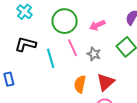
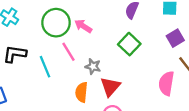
pink arrow: (97, 25) -> (83, 26), moved, turned 63
gray star: (94, 54) -> (93, 66), moved

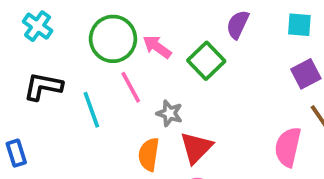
green square: (129, 44) -> (206, 61), moved

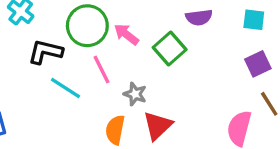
purple semicircle: (238, 24) -> (199, 17), turned -125
black L-shape: (43, 86) -> (45, 52), moved
cyan line: (91, 110) -> (66, 88), turned -40

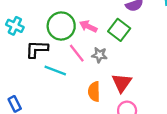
gray star: (135, 94) -> (99, 55), moved

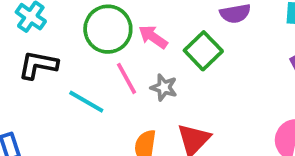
black L-shape: (37, 49) -> (38, 65), moved

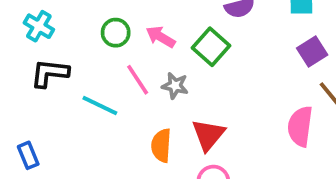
green circle: (108, 29) -> (116, 33), size x0.6

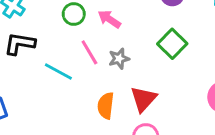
green square: (211, 47) -> (172, 44), moved
gray star: (175, 86) -> (119, 59), turned -30

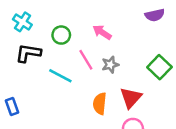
green circle: (74, 14) -> (61, 35), moved
green square: (172, 44) -> (159, 67), moved

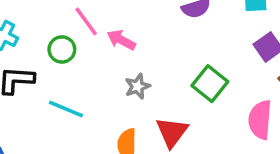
pink line: (86, 60) -> (86, 21), moved

